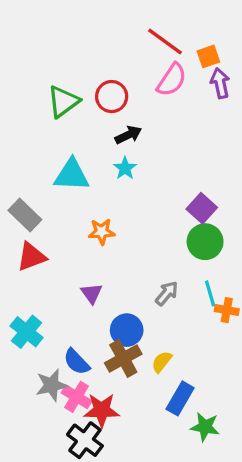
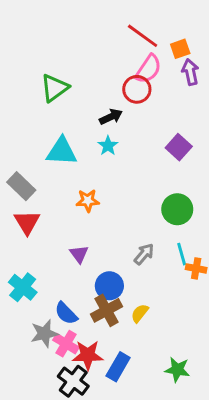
red circle: (112, 97) -> (137, 89), moved
purple square: (202, 208) -> (179, 147), moved
red triangle: (32, 257) -> (27, 222), turned -40
blue rectangle: (180, 398) -> (118, 367), moved

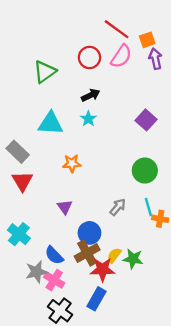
red circle: (137, 89) -> (89, 57), moved
red star: (88, 355) -> (102, 269), moved
green star: (177, 370) -> (133, 259), moved

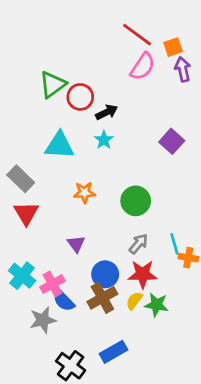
red circle: (89, 57) -> (80, 97), moved
green circle: (145, 171) -> (136, 201), moved
red star: (102, 269) -> (143, 274), moved
pink cross: (54, 280) -> (53, 284), moved, turned 30
blue rectangle: (97, 299) -> (113, 352), turned 30

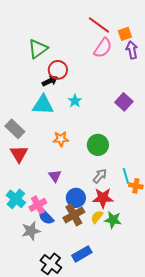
green triangle: (53, 84) -> (38, 49), moved
black arrow: (107, 112) -> (50, 81), moved

